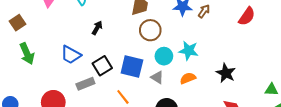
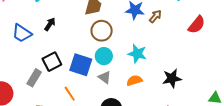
blue trapezoid: (71, 55) -> (22, 33), moved
cyan circle: (164, 56) -> (104, 56), moved
black star: (226, 73) -> (172, 78), turned 30
gray rectangle: (85, 84) -> (34, 78), turned -42

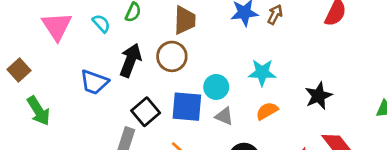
black arrow: (50, 24) -> (130, 60), size x1.6
brown circle: (102, 31) -> (172, 56), moved

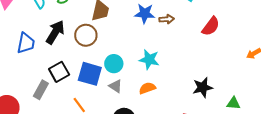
brown arrow: (275, 15) -> (167, 19), turned 48
blue trapezoid: (94, 82) -> (26, 43), turned -110
black star: (319, 96) -> (203, 87), moved

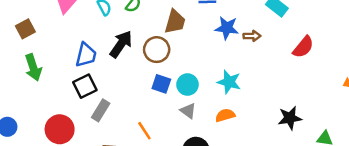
black square: (59, 72) -> (85, 86), moved
blue square: (90, 74) -> (161, 84), moved, size x0.7

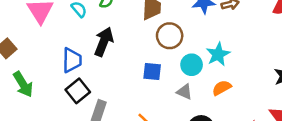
brown circle: (157, 50) -> (170, 36), moved
cyan star: (229, 82) -> (218, 54), turned -30
cyan circle: (187, 85) -> (192, 65), moved

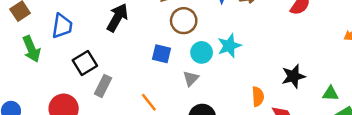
blue trapezoid: (72, 60) -> (62, 26), moved
orange semicircle: (222, 88) -> (258, 97), moved, turned 108
gray triangle: (184, 92) -> (191, 78), turned 42

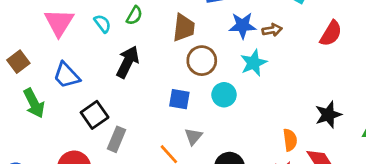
blue trapezoid: (62, 26) -> (67, 75), turned 132
cyan star: (229, 46) -> (254, 63), moved
gray triangle: (191, 78) -> (193, 136), moved

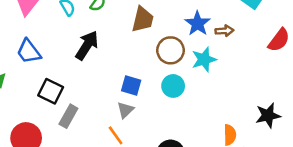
blue star: (242, 25) -> (197, 24), turned 30
brown circle: (202, 61) -> (171, 50), moved
black square: (95, 115) -> (51, 91), turned -35
gray triangle: (193, 136) -> (125, 110), moved

